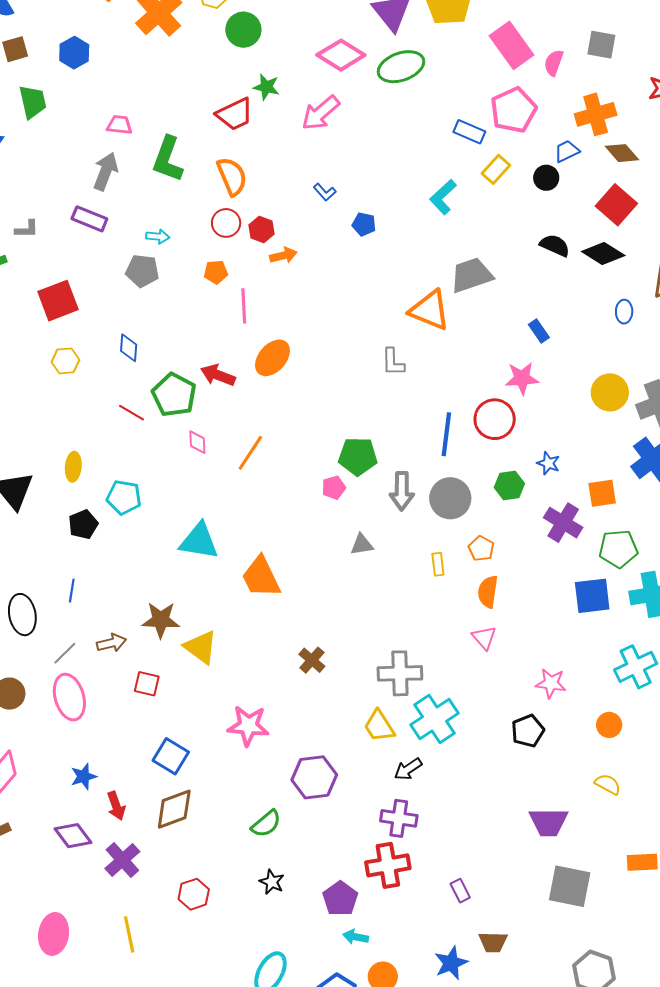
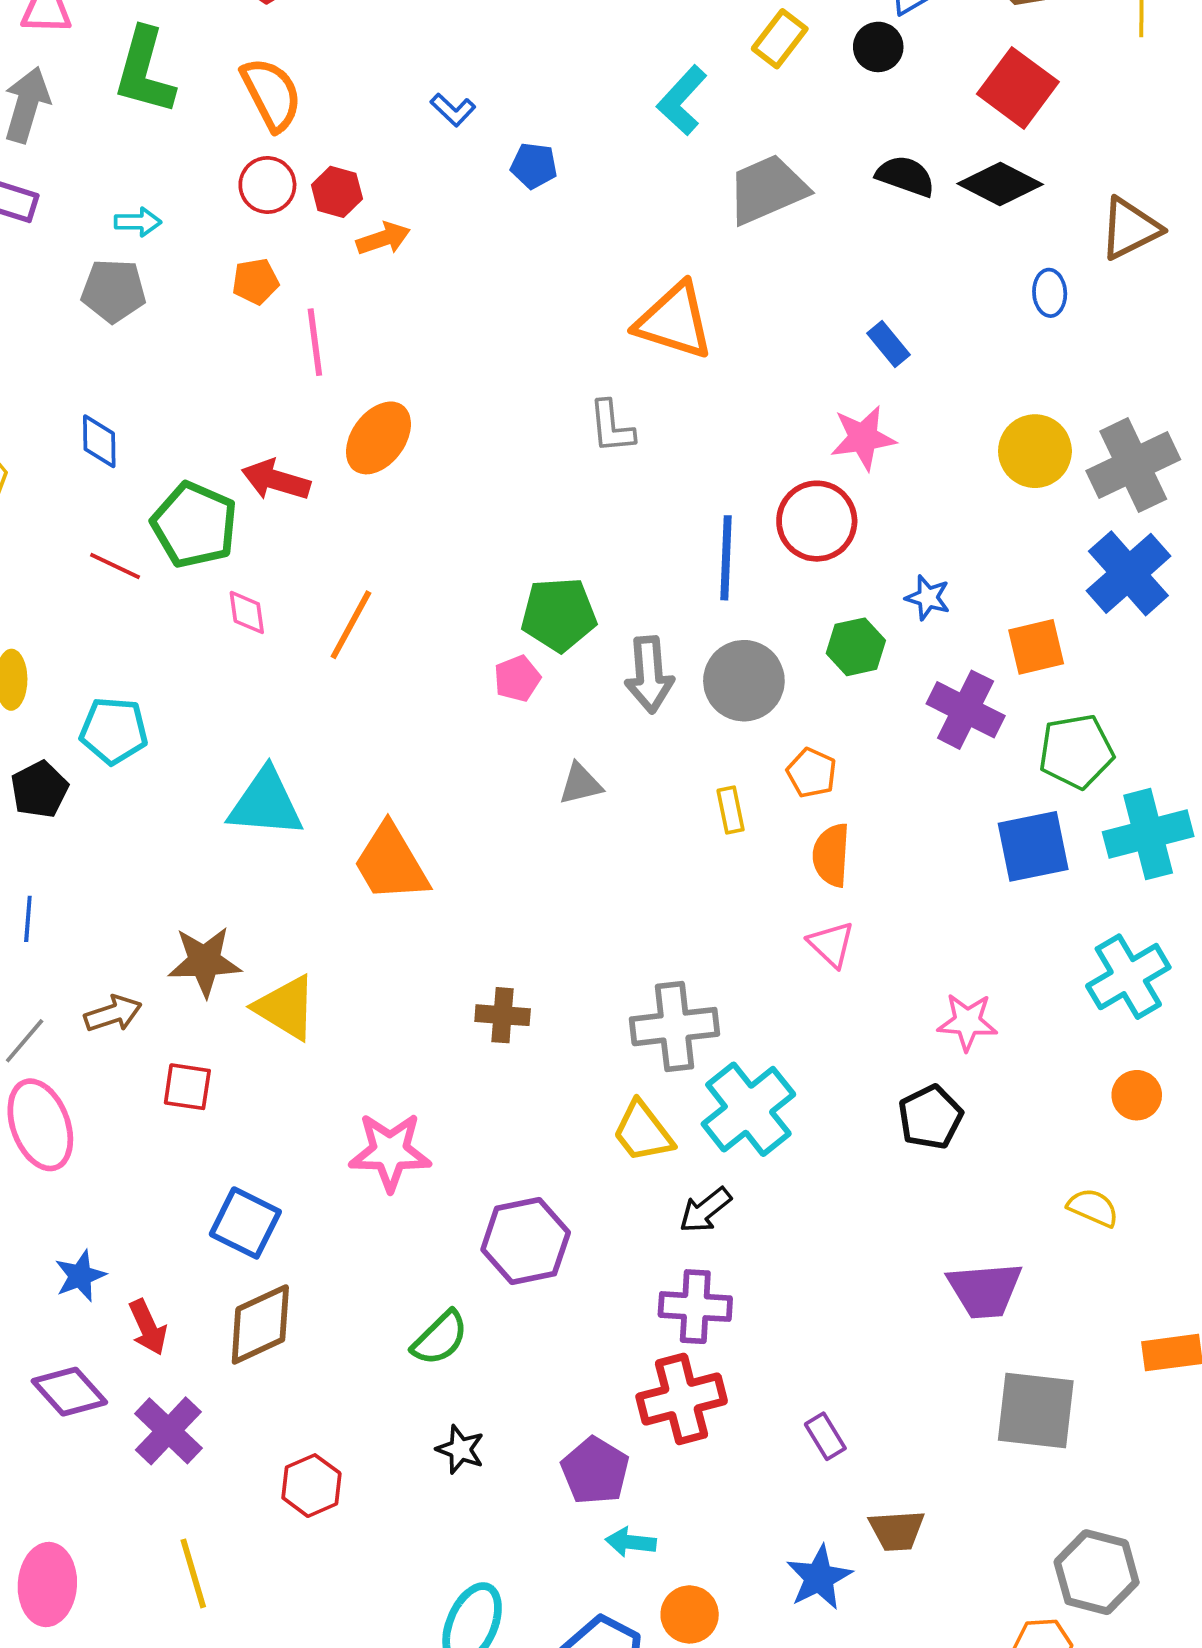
gray trapezoid: (471, 275) -> (767, 189), moved
brown cross: (312, 660) -> (503, 1015), turned -32
orange circle: (609, 725) -> (1137, 1095), moved

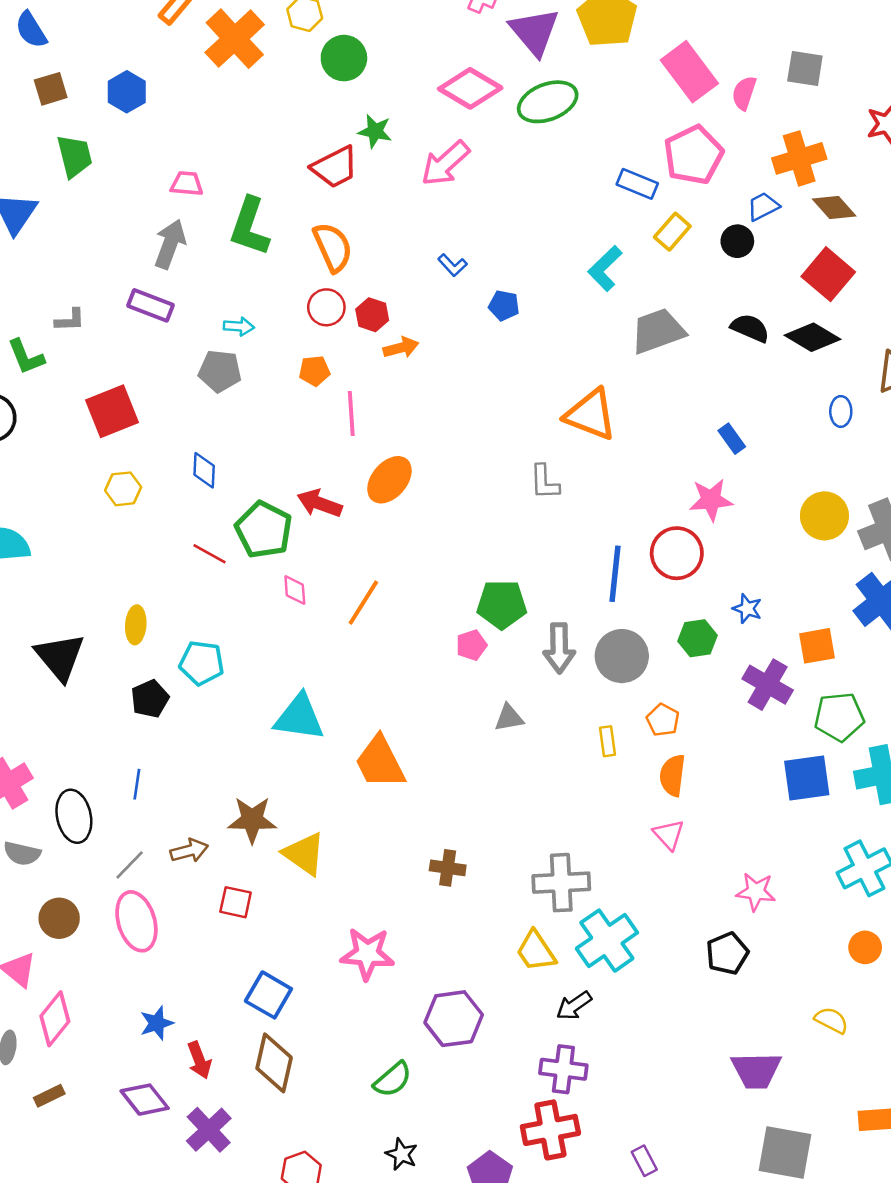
brown diamond: (260, 1324) -> (274, 1063), turned -56

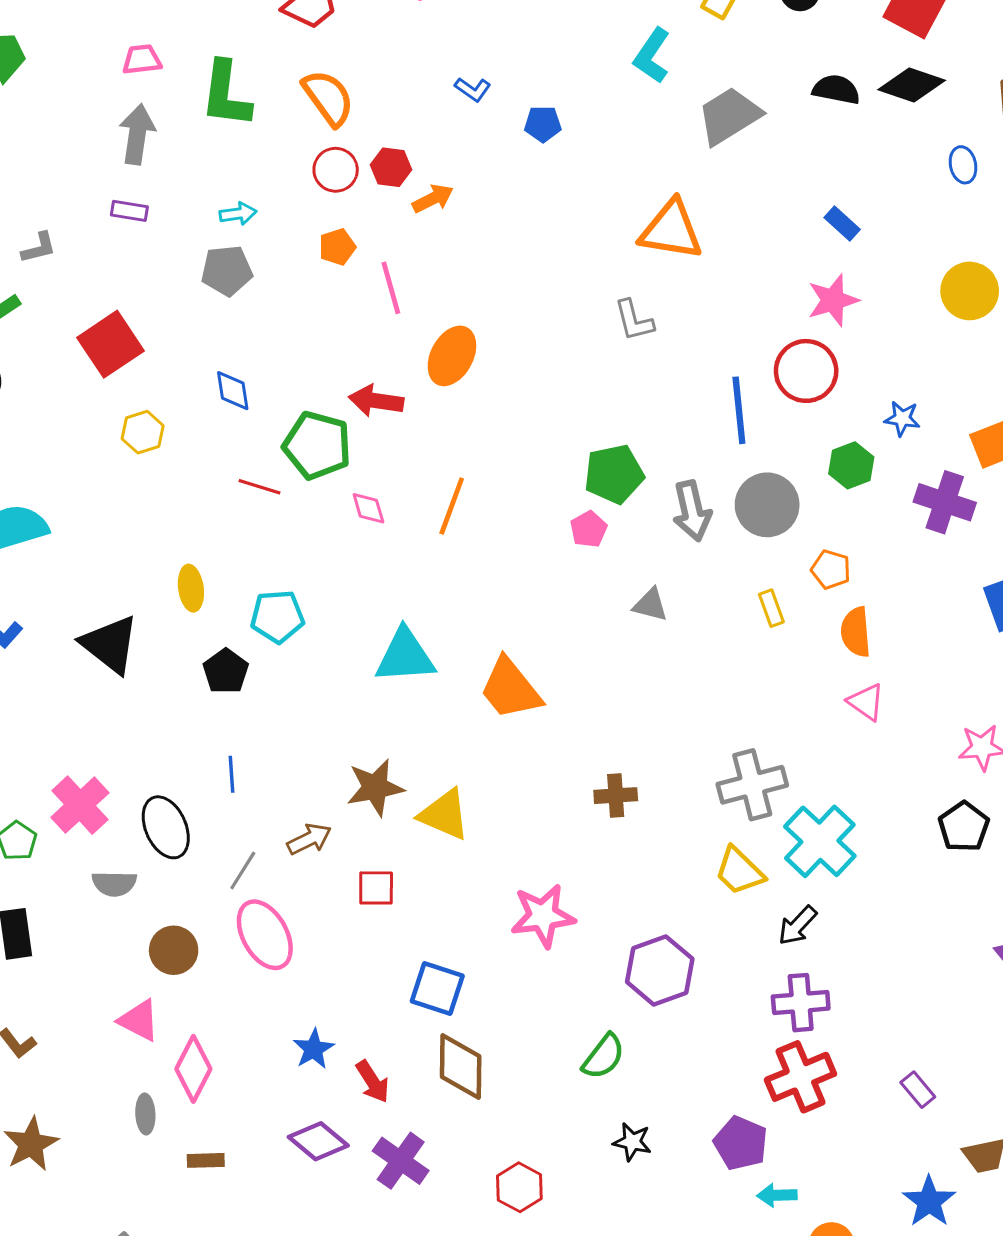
purple rectangle: (151, 305) -> (129, 211), size x0.7
gray triangle: (509, 718) -> (650, 605), turned 36
brown rectangle: (49, 1096) -> (206, 1160), turned 36

